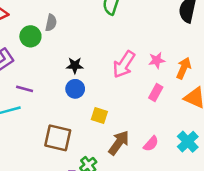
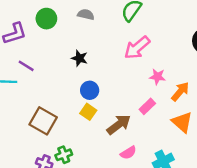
gray semicircle: (51, 23) -> (86, 15), moved, turned -105
pink arrow: (124, 64) -> (137, 48), moved
blue circle: (75, 89) -> (90, 90), moved
brown arrow: (119, 143) -> (119, 124), moved

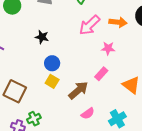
orange arrow: (180, 92) -> (118, 22), moved, turned 60

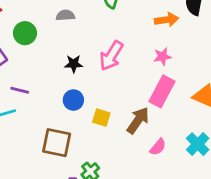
pink arrow: (90, 25) -> (111, 56), moved
blue circle: (52, 63) -> (73, 100), moved
pink rectangle: (101, 74) -> (162, 91), size x1.6

